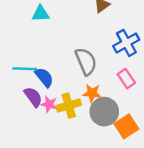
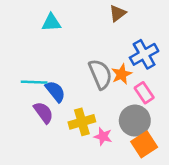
orange star: (92, 93) -> (122, 74), moved, turned -30
pink star: (49, 104) -> (103, 136), moved
gray circle: (104, 112) -> (135, 121), moved

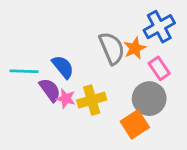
cyan line: (34, 82) -> (24, 71), moved
pink star: (103, 136) -> (66, 99), moved
orange square: (144, 144) -> (135, 124), moved

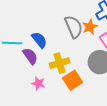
pink star: (66, 99) -> (38, 83), moved
orange square: (135, 124) -> (73, 80), moved

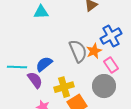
blue semicircle: (39, 40) -> (44, 64), turned -90

